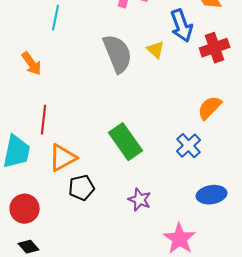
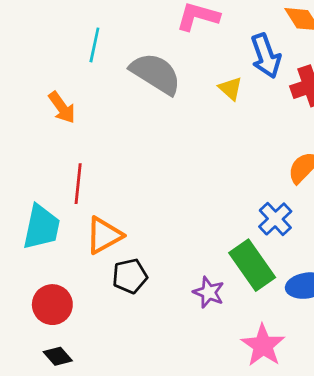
gray semicircle: (118, 54) -> (156, 74), moved, turned -36
green rectangle: (126, 142) -> (252, 265), moved

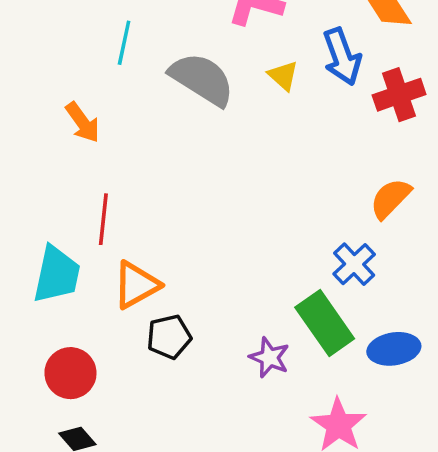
yellow triangle: (230, 88) -> (283, 76), moved

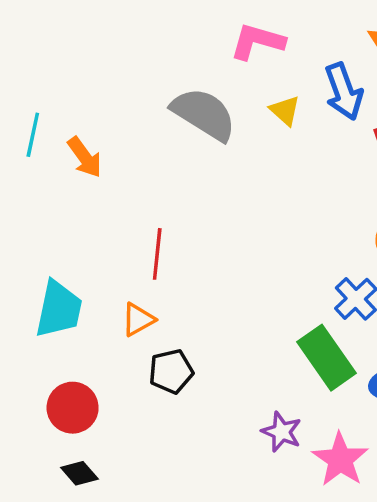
cyan line: (124, 43) -> (33, 135), moved
red line: (103, 219) -> (157, 254), moved
orange triangle: (136, 285) -> (138, 320), size x0.7
purple star: (269, 358) -> (282, 432), moved

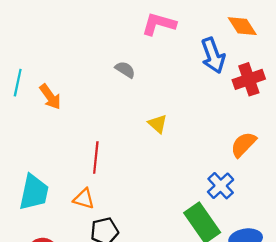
yellow triangle: (285, 111) -> (158, 124), moved
gray semicircle: (204, 114) -> (125, 70), size x0.5
orange triangle: (138, 320) -> (84, 199), turned 45

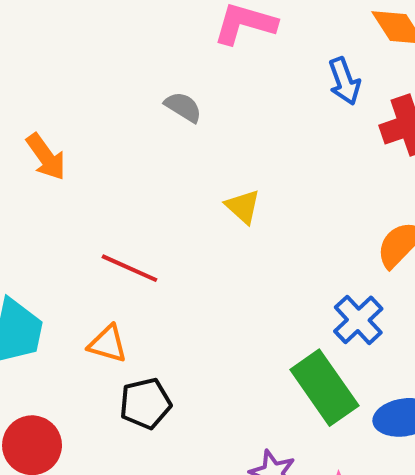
blue arrow: (213, 55) -> (344, 81), size x0.7
red line: (96, 158) -> (129, 268), turned -72

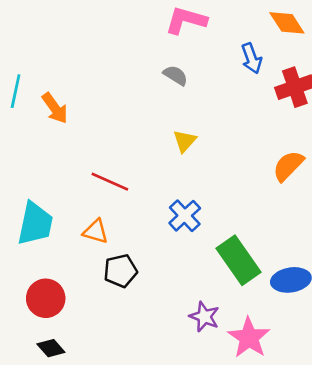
gray semicircle: (183, 107) -> (175, 75), moved
yellow triangle: (243, 207) -> (185, 141), turned 30
blue cross: (358, 320) -> (185, 216), moved

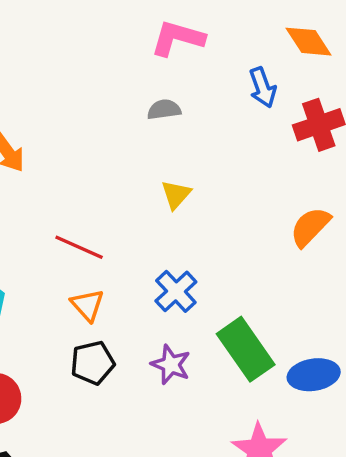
gray semicircle: (175, 75) -> (164, 110), turned -40
orange triangle: (96, 231) -> (88, 305), moved, turned 32
purple star: (204, 317) -> (171, 365), moved

